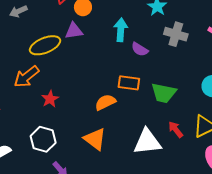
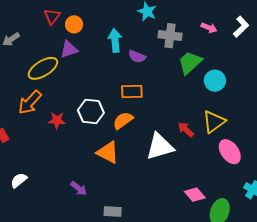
green trapezoid: (164, 93) -> (190, 63), moved, turned 136
red star: (50, 99) -> (57, 120), turned -30
orange semicircle: (105, 102) -> (123, 120), moved
white hexagon: (43, 139) -> (91, 111), moved

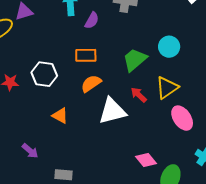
purple semicircle: (137, 57) -> (92, 20), turned -84
green trapezoid: (190, 63) -> (135, 60), moved
orange semicircle: (123, 120) -> (91, 83), moved
orange triangle: (108, 152) -> (60, 116), size x0.7

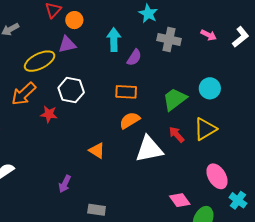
white hexagon: (44, 74) -> (71, 90), moved
pink ellipse: (182, 118) -> (217, 176), moved
purple arrow: (30, 151) -> (65, 184), turned 72

